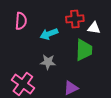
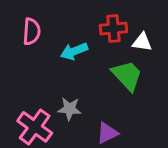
green trapezoid: (84, 50) -> (127, 75), turned -45
gray star: (48, 62) -> (70, 109), moved

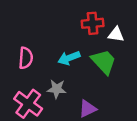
pink semicircle: (32, 32) -> (26, 58), moved
cyan arrow: (74, 51) -> (69, 58), moved

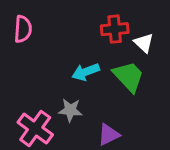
white triangle: (116, 34) -> (144, 43), turned 35
pink semicircle: (26, 58) -> (23, 29), moved

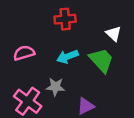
pink semicircle: (23, 29) -> (24, 53), moved, turned -110
red cross: (115, 29) -> (65, 19), moved

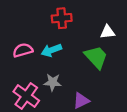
white triangle: (113, 34) -> (107, 32), turned -49
cyan arrow: (68, 57) -> (51, 50), moved

